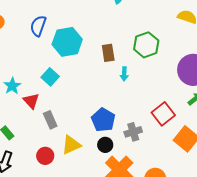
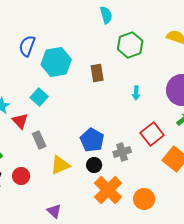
green hexagon: (146, 45) -> (130, 45), moved
cyan arrow: (124, 74) -> (136, 93), moved
red circle: (45, 156) -> (21, 176), moved

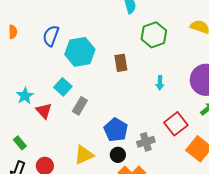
gray rectangle: (39, 140) -> (80, 106), moved, turned 54

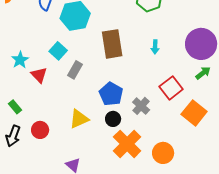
brown rectangle: (121, 63) -> (112, 44), moved, size x1.6
gray cross: (146, 142) -> (141, 106), turned -30

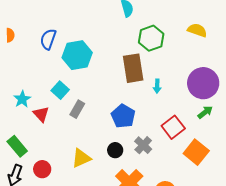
brown rectangle: (112, 44) -> (133, 68), moved
blue pentagon: (111, 94) -> (123, 116), moved
green rectangle: (15, 107) -> (17, 146), size x1.5
black circle: (113, 119) -> (115, 150), moved

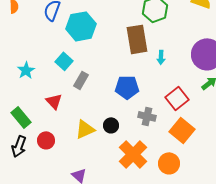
red triangle: (41, 114) -> (54, 101), moved
blue pentagon: (123, 116) -> (127, 87), turned -30
gray cross: (143, 145) -> (147, 116), turned -30
black circle: (115, 150) -> (111, 125), moved
orange square: (196, 152) -> (182, 130), moved

